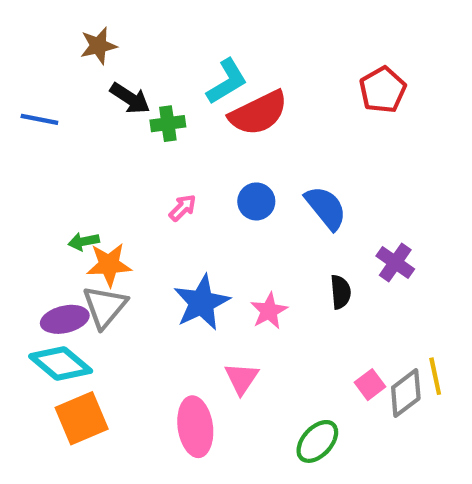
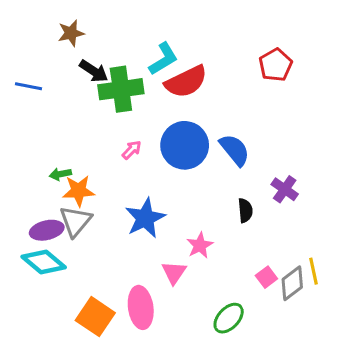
green cross: (168, 124) -> (121, 89), size x1.8
blue circle: (256, 201) -> (185, 145), size x1.8
pink star: (269, 311) -> (200, 245), moved
orange square: (82, 418) -> (95, 317), moved, turned -33

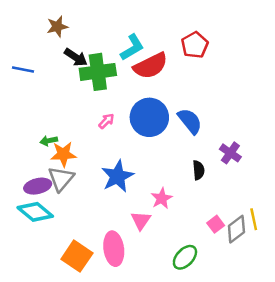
red pentagon: (276, 65) -> (195, 45), moved

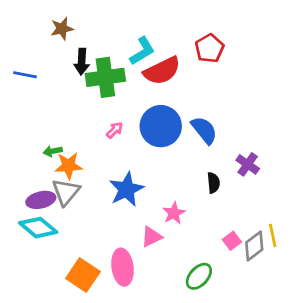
black arrow: (76, 57) -> (82, 62), turned 60
pink triangle: (141, 220) -> (151, 237), turned 30

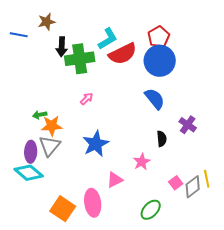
blue line: (25, 75) -> (19, 35), moved
blue circle: (161, 126) -> (160, 61), moved
purple ellipse: (41, 200) -> (31, 152), turned -75
pink star: (174, 213) -> (142, 162), moved

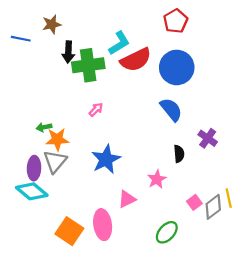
red pentagon: (159, 37) -> (176, 21), moved

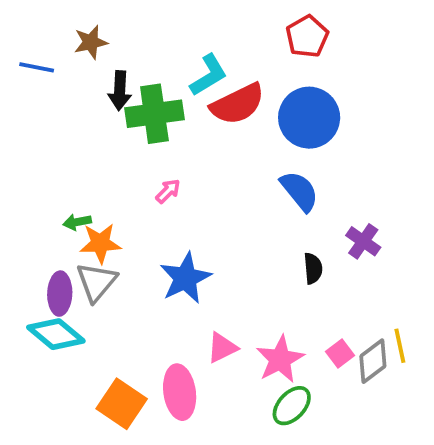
pink star: (157, 179) -> (280, 359), moved, size x1.4

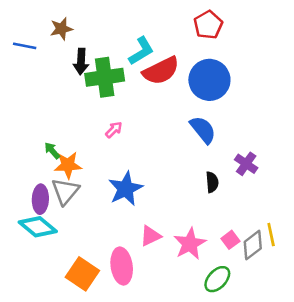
green arrow: (77, 222) -> (52, 151), turned 60
green ellipse: (292, 406) -> (217, 279), moved

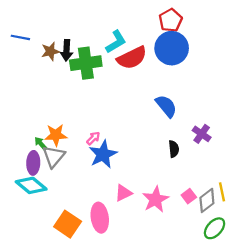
brown star: (61, 29) -> (50, 51), moved
blue circle: (209, 80) -> (172, 48), moved
pink arrow: (114, 130) -> (93, 138), moved
green arrow: (52, 151) -> (41, 144), moved
green ellipse: (217, 279) -> (215, 228), moved

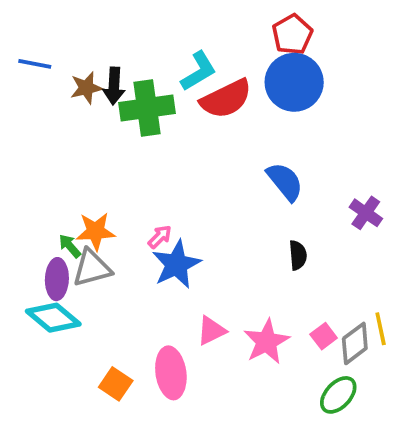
purple cross: (202, 134) -> (366, 213), moved
gray triangle: (54, 156) -> (92, 268), turned 35
orange square: (68, 224) -> (116, 384), size x0.7
green ellipse: (215, 228) -> (338, 395), moved

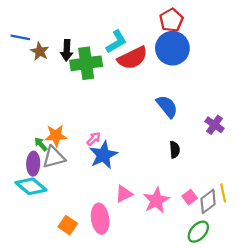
brown star: (86, 88) -> (40, 51), moved, turned -30

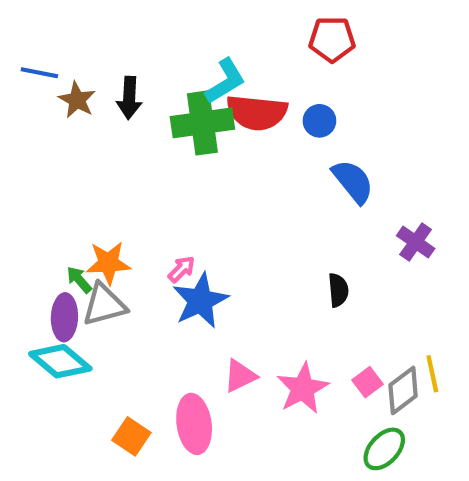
red pentagon: (171, 20) -> (332, 39), turned 30
blue circle: (172, 48) -> (319, 121), moved, size x0.5
red semicircle: (132, 58) -> (257, 112), turned 32
green cross: (86, 63) -> (202, 123), moved
blue semicircle: (167, 106) -> (353, 181), moved

